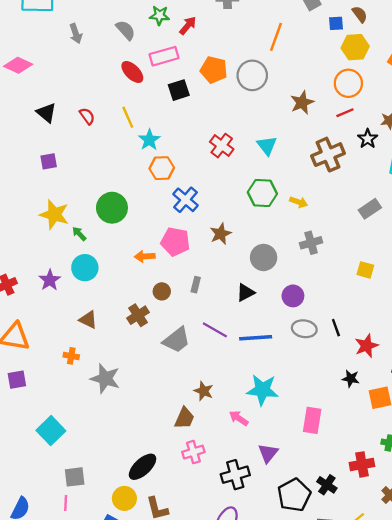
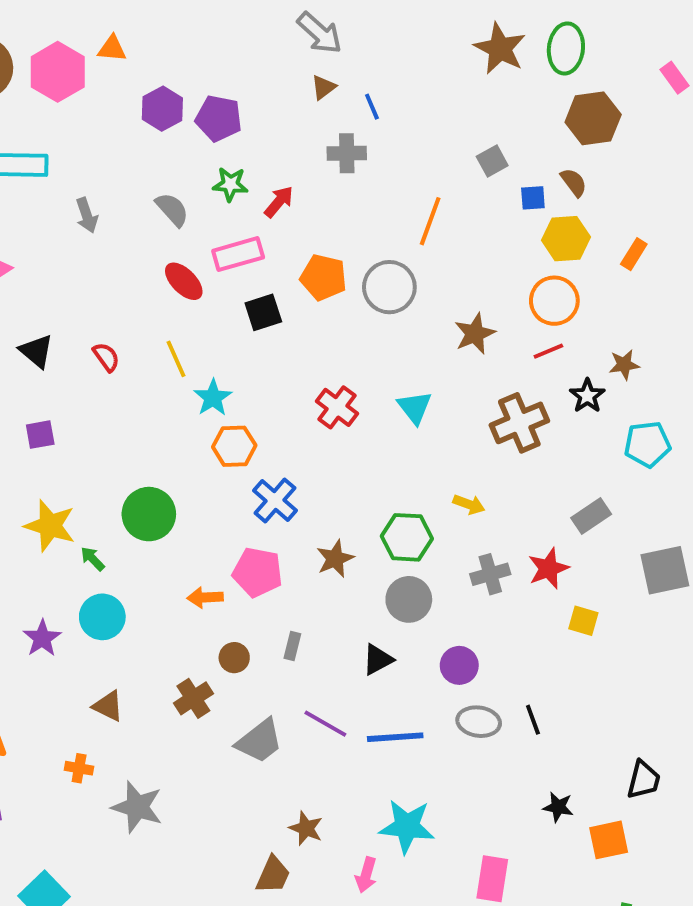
green hexagon: (262, 193) -> (407, 537), moved
red star: (366, 346) -> (548, 568), moved
pink arrow: (239, 418) -> (366, 875), turned -108

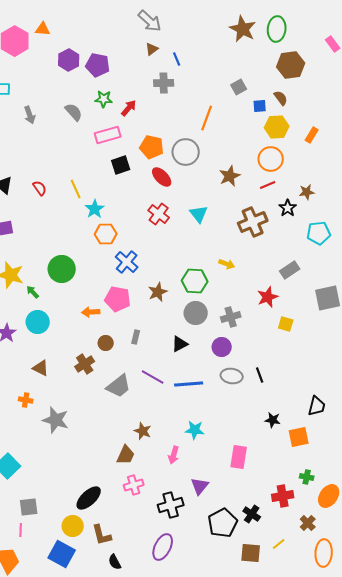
red ellipse: (184, 281) -> (162, 177), moved
gray cross: (490, 574) -> (231, 317), moved
cyan star: (407, 826) -> (195, 430), size x0.7

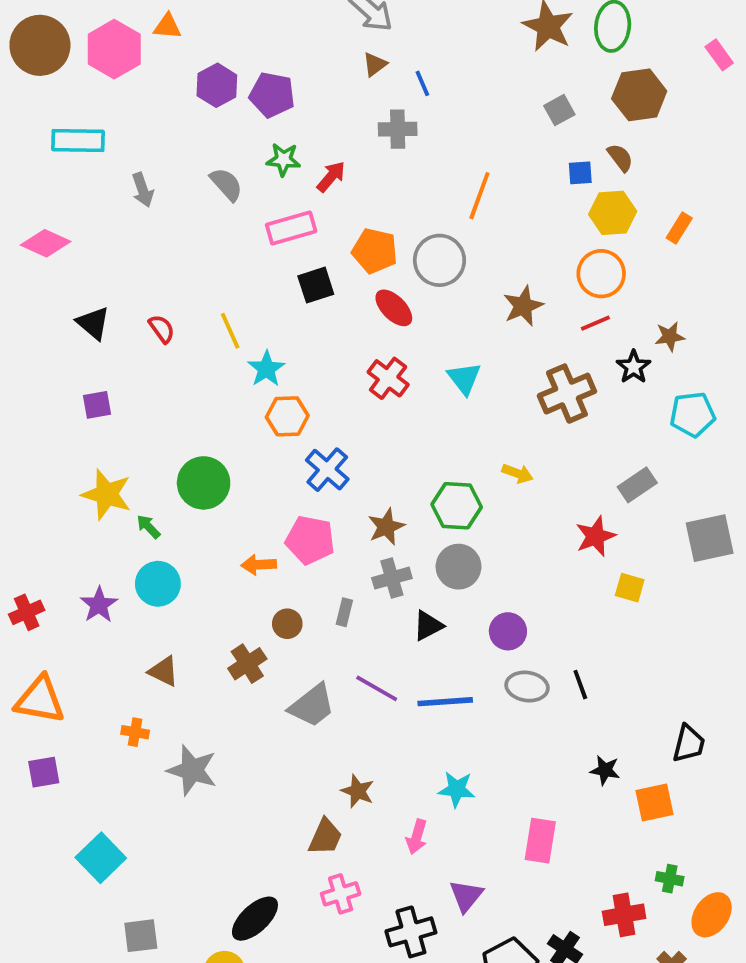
gray square: (239, 87) -> (559, 110), moved
gray cross: (231, 317) -> (392, 578), moved

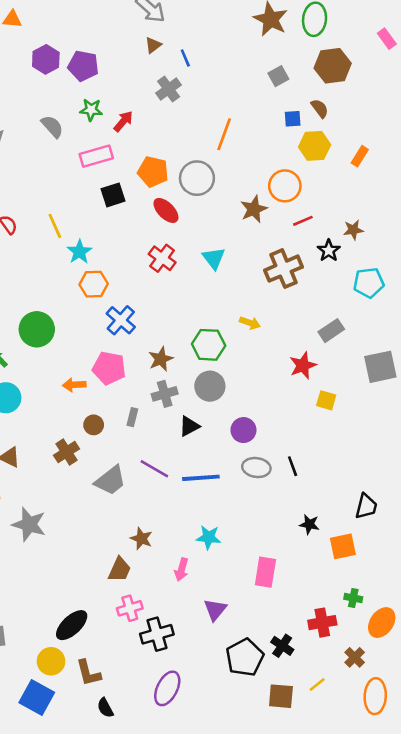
gray cross: (398, 129) -> (169, 89), turned -35
orange circle: (601, 274) -> (285, 186), moved
black cross: (411, 932) -> (157, 634), moved

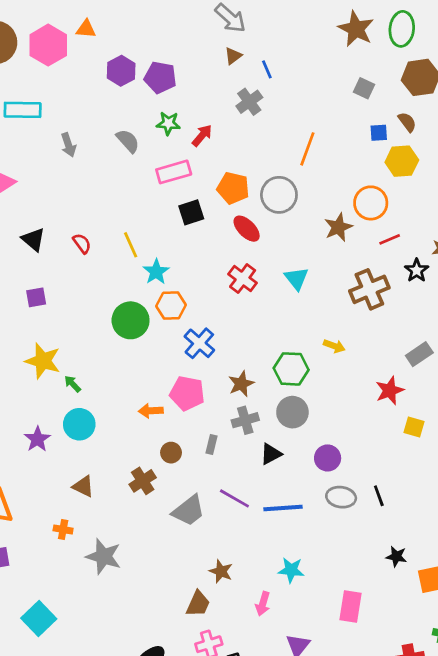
gray square: (278, 76) -> (364, 88), turned -36
green circle: (37, 329) -> (131, 320), moved

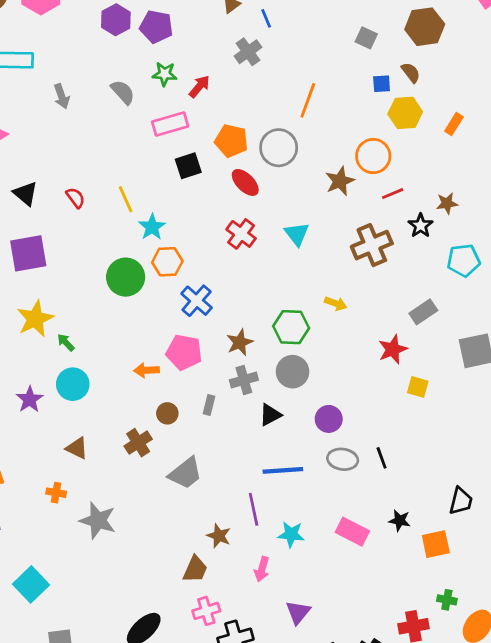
purple square: (36, 297) -> (28, 253), size x1.8
yellow star: (43, 361) -> (35, 319), turned 30
purple line: (234, 498) -> (254, 509), moved, turned 48
pink rectangle: (350, 606) -> (352, 532), moved, turned -72

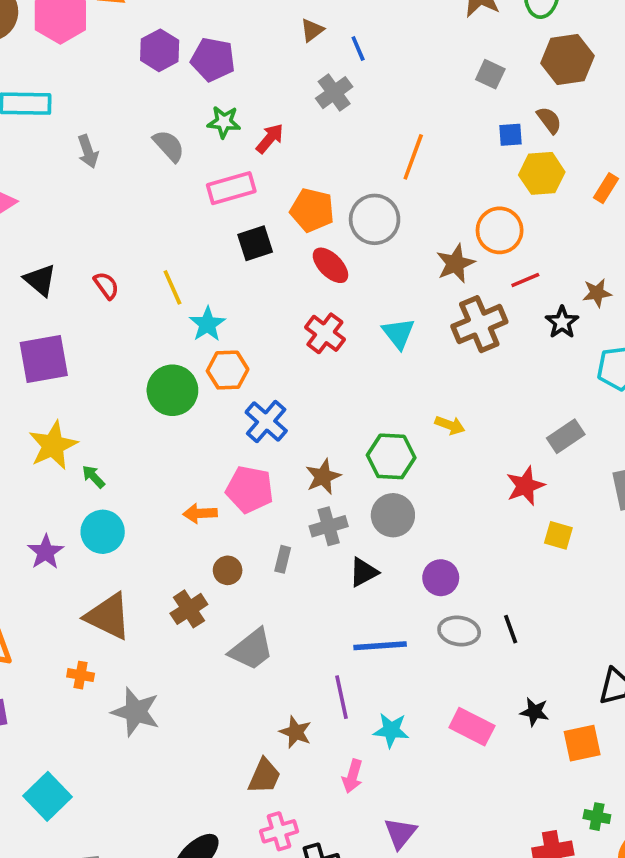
brown cross: (372, 245) -> (479, 324), moved
brown triangle: (77, 448) -> (108, 616), size x1.6

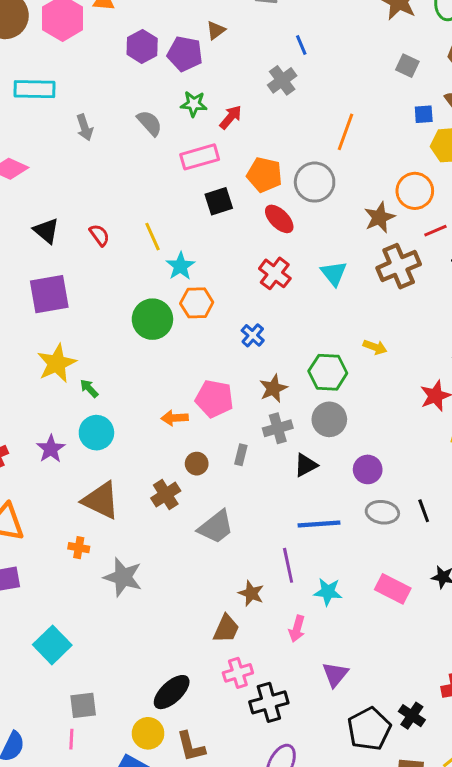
brown triangle: (312, 30) -> (216, 30), moved
blue cross: (266, 422) -> (253, 335), moved, size x0.7

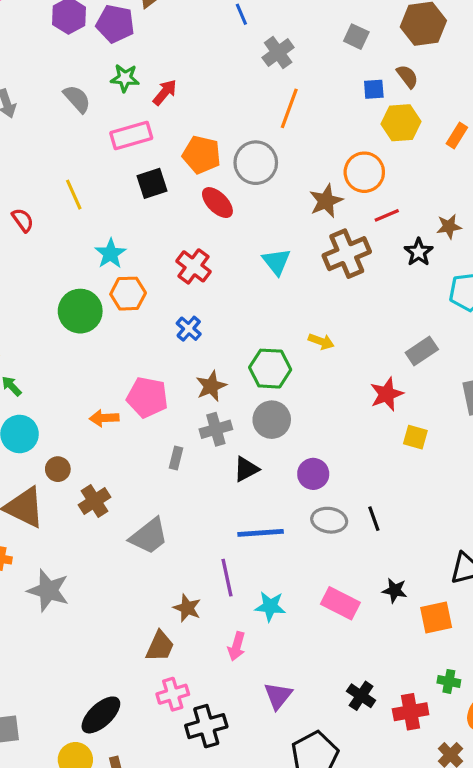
gray cross: (282, 80) -> (278, 53), moved
yellow line: (152, 237) -> (74, 195), moved
red cross: (275, 273) -> (193, 266), moved
brown circle: (197, 464) -> (58, 469), moved
black cross: (412, 716) -> (361, 696), moved

